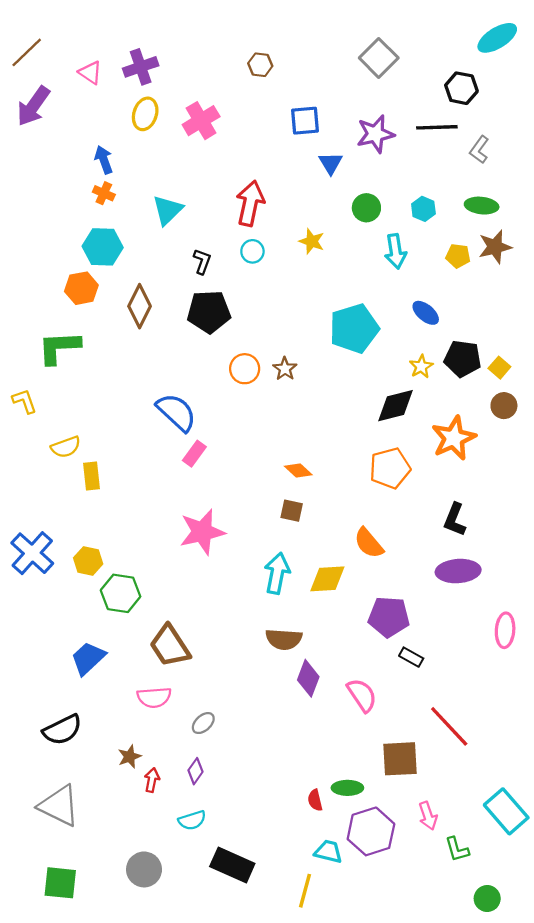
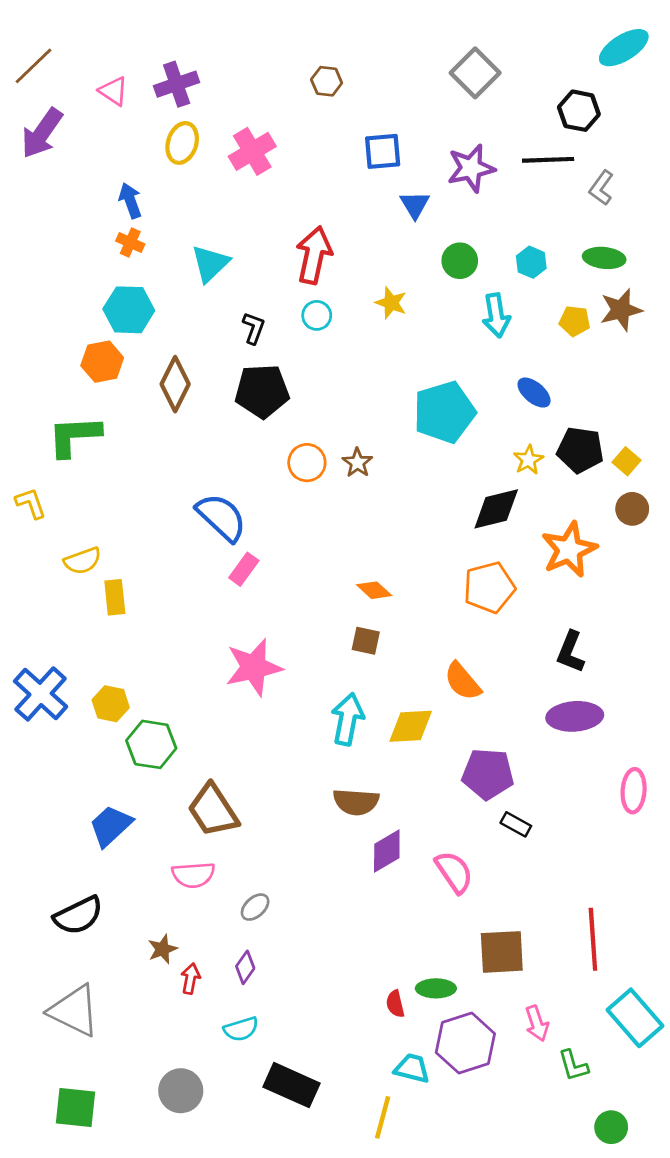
purple diamond: (308, 678) -> (387, 851), turned 39
red line: (449, 726) -> (593, 939), moved, turned 39

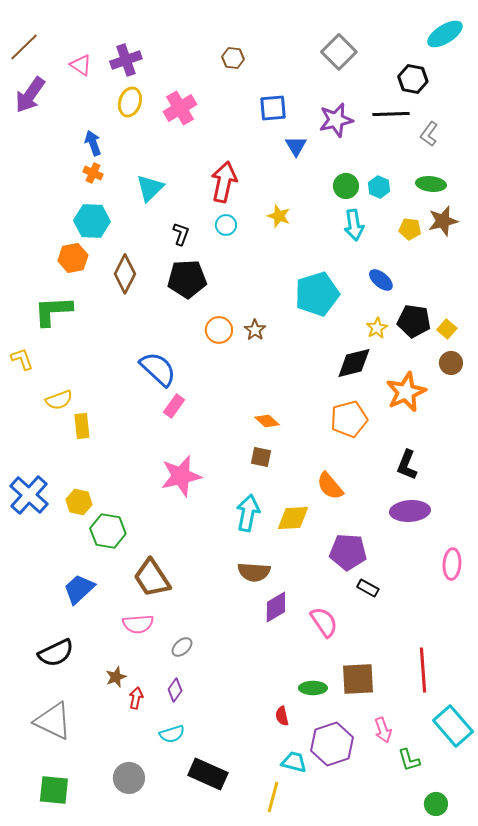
green circle: (460, 261) -> (346, 186), moved
green ellipse: (436, 988) -> (313, 688), moved

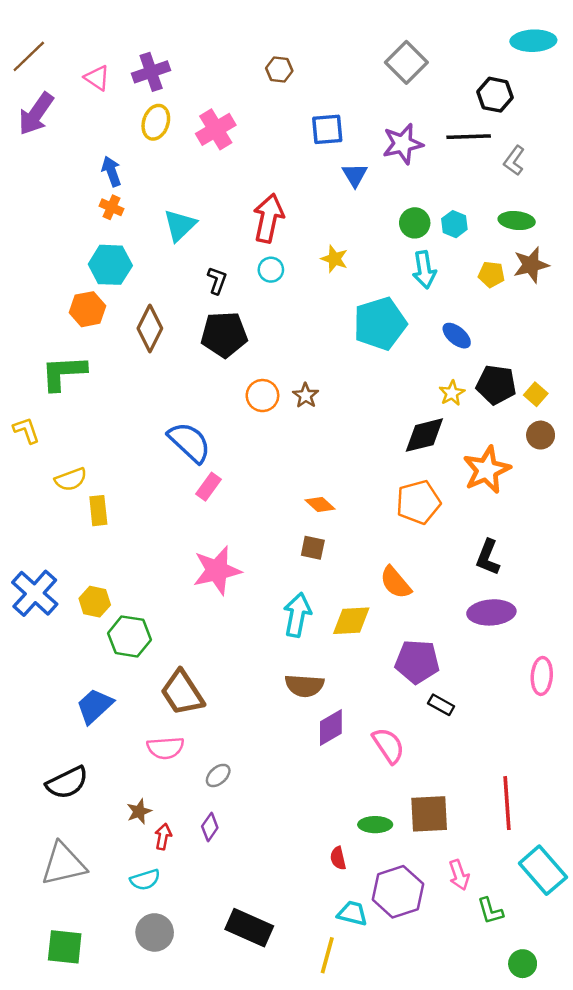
cyan ellipse: (445, 34) -> (533, 41), turned 30
cyan pentagon: (317, 294) -> (380, 324), moved
gray triangle: (53, 721) -> (64, 864), turned -39
cyan semicircle: (172, 734) -> (145, 880), moved

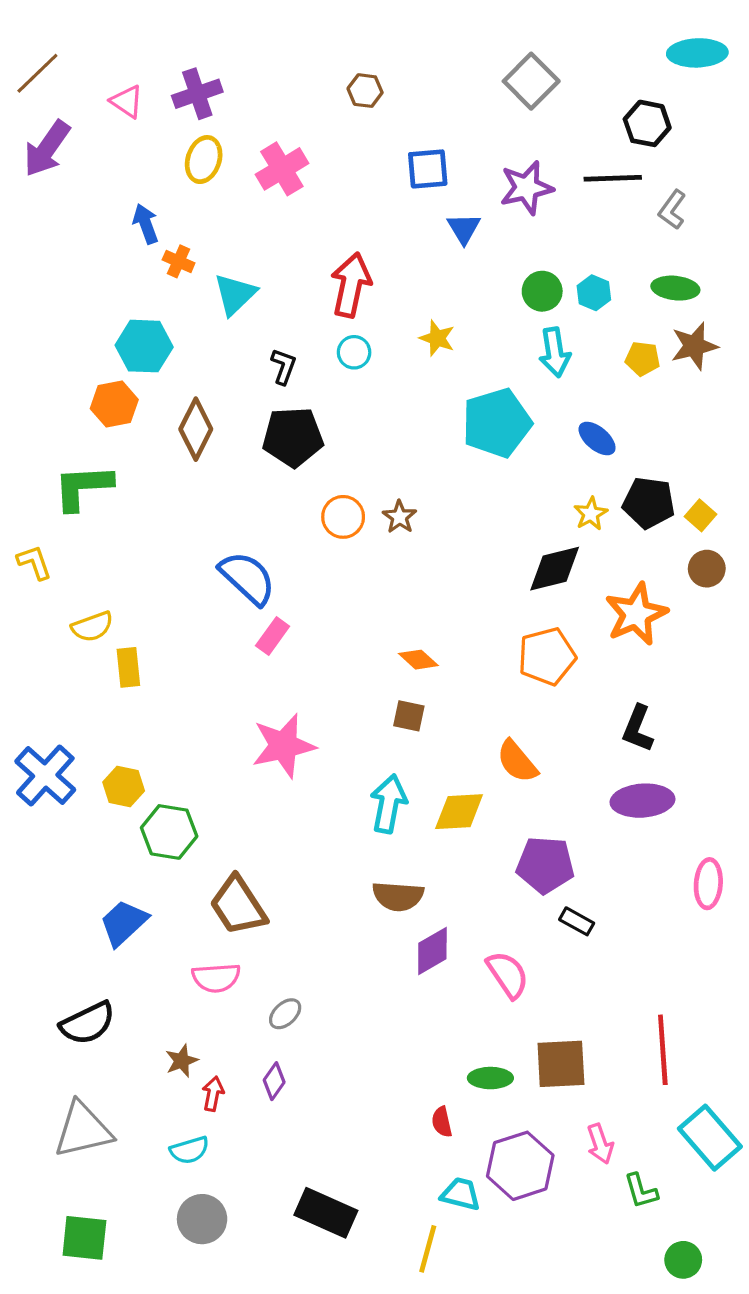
orange cross: (111, 207) -> (179, 261), moved

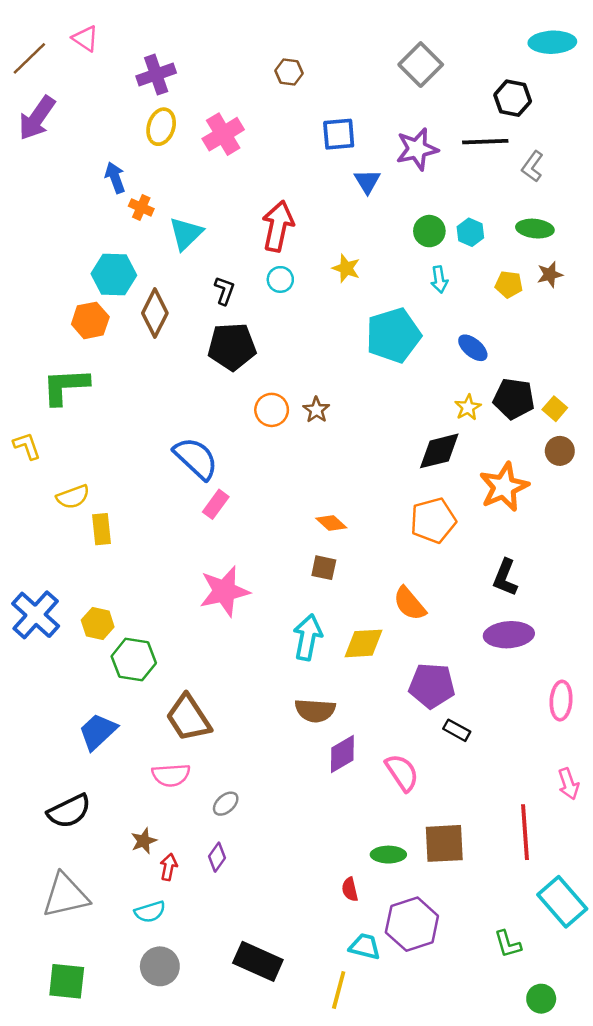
pink triangle: (127, 102) -> (85, 39), moved
brown star: (694, 346) -> (550, 275), size x0.7
cyan arrow: (555, 352) -> (439, 279), size x0.7
brown diamond: (196, 429) -> (155, 313), moved
pink arrow: (600, 1144) -> (568, 784), moved

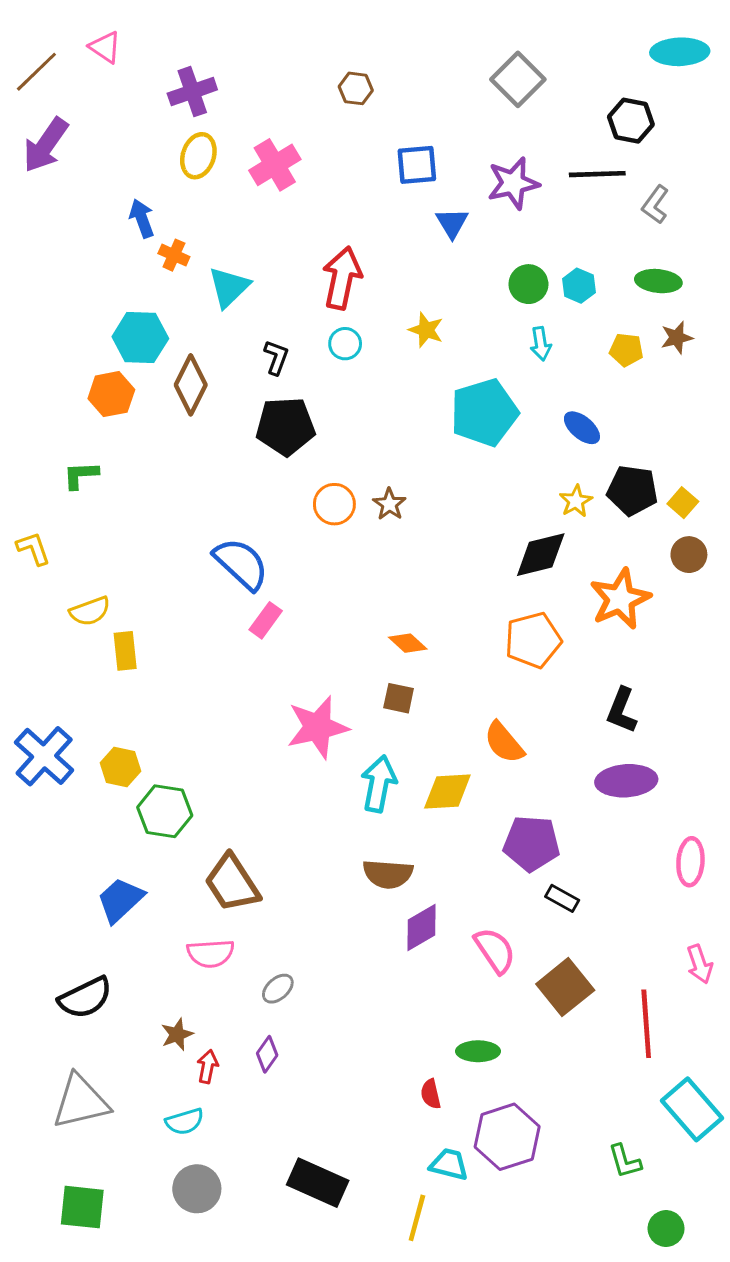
green L-shape: (65, 386) -> (81, 475), size x0.6
pink star: (224, 591) -> (318, 727), moved
brown square: (444, 843) -> (565, 987), moved, turned -36

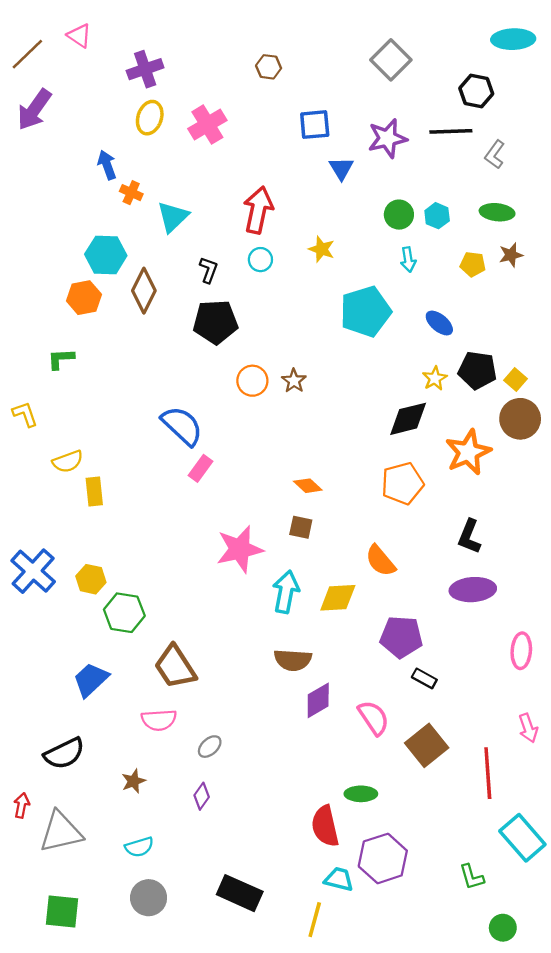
brown circle: (689, 555) -> (520, 419), size x1.5
red arrow: (208, 1067) -> (22, 805), moved
red semicircle: (431, 1094) -> (325, 826), size x1.8

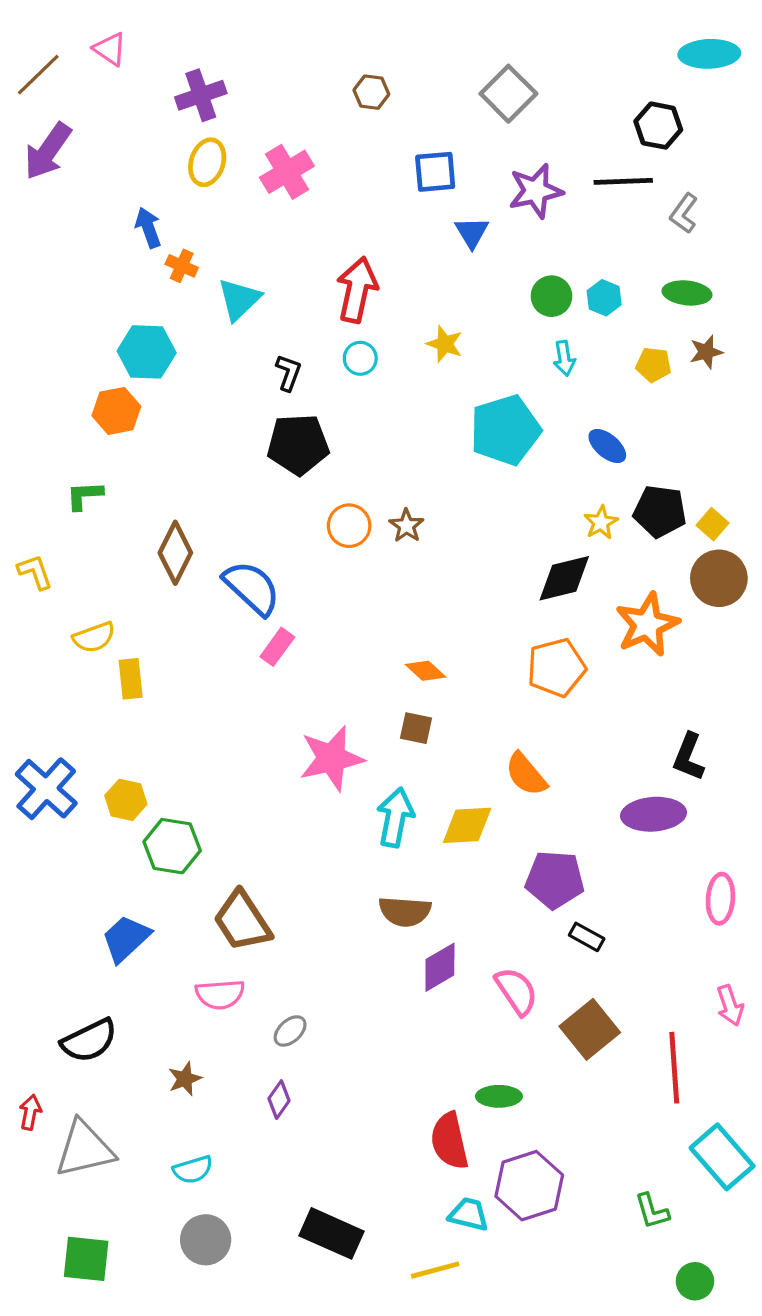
gray square: (391, 60) -> (508, 94), moved
brown diamond: (144, 291) -> (175, 553), moved
black L-shape: (469, 536) -> (689, 757), moved
yellow line: (315, 920) -> (435, 1270), turned 60

